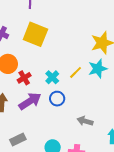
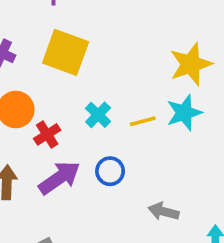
yellow line: (76, 72) -> (143, 121), turned 32
cyan cross: (52, 77) -> (98, 115), moved

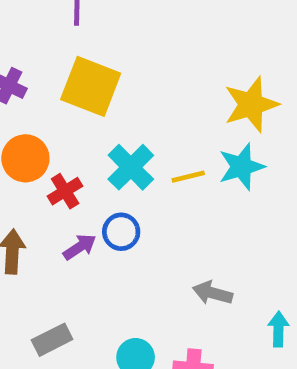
cyan cross: (98, 115) -> (131, 167), size x1.4
blue circle: (110, 171) -> (121, 232), moved
purple arrow: (59, 178) -> (80, 247), size x0.6

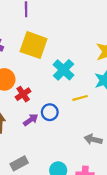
cyan cross: (131, 167) -> (64, 70), moved
yellow line: (188, 177) -> (80, 98), moved

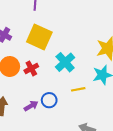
red cross: (23, 94) -> (31, 68), moved

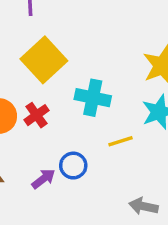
yellow square: (39, 37) -> (44, 60), turned 30
cyan cross: (65, 62) -> (93, 98), turned -30

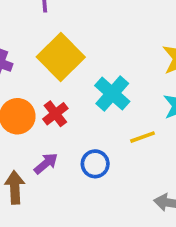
cyan cross: (93, 98) -> (112, 94), turned 32
purple arrow: (43, 179) -> (46, 163), moved

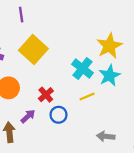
cyan cross: (112, 94) -> (82, 69), moved
red cross: (55, 114) -> (46, 95), moved

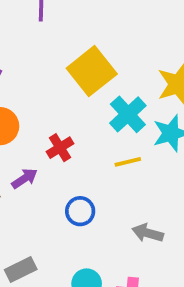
yellow square: (33, 49) -> (92, 71), moved
blue circle: (59, 115) -> (80, 211), moved

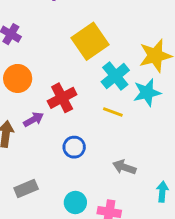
red cross: (60, 148) -> (62, 98), size x1.4
yellow line: (128, 162) -> (113, 112), turned 30

